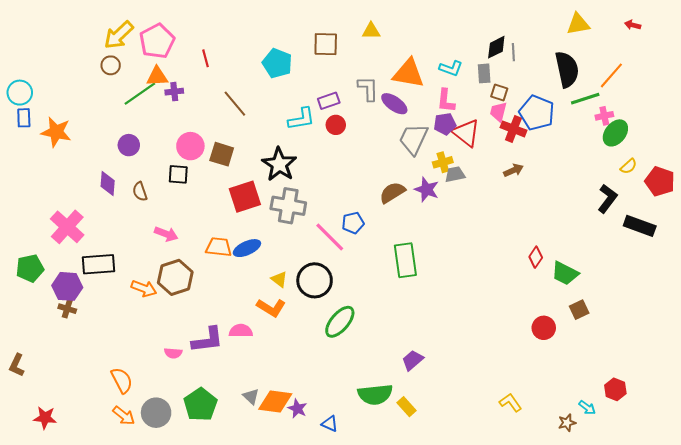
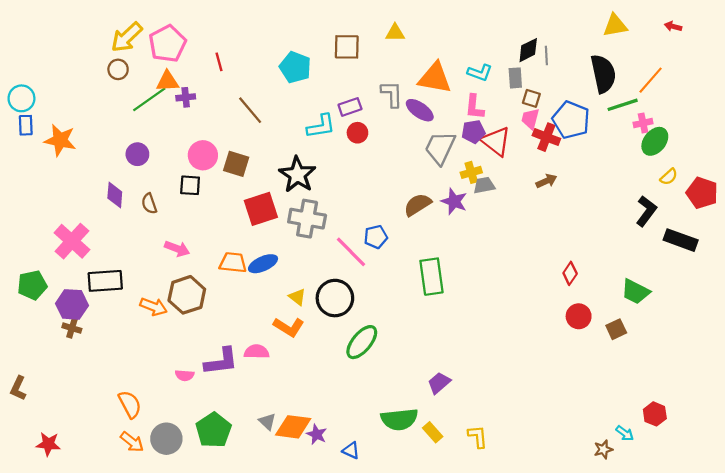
green trapezoid: (565, 273) -> (636, 292), moved
red circle: (544, 328) -> (579, 316), moved
yellow L-shape: (510, 403) -> (478, 437), moved, turned 30

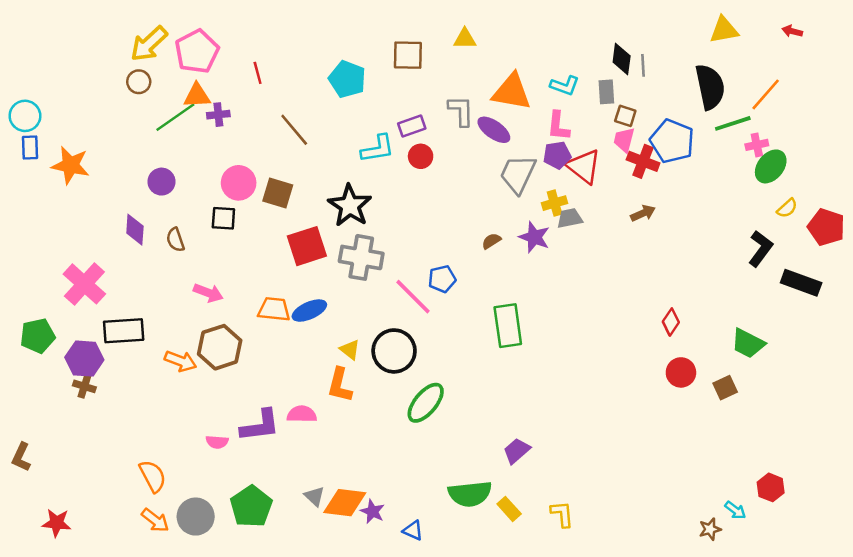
black diamond: (528, 50) -> (622, 59), turned -56
brown semicircle: (418, 205) -> (491, 241), size x0.6
orange L-shape: (289, 327) -> (340, 385), turned 72

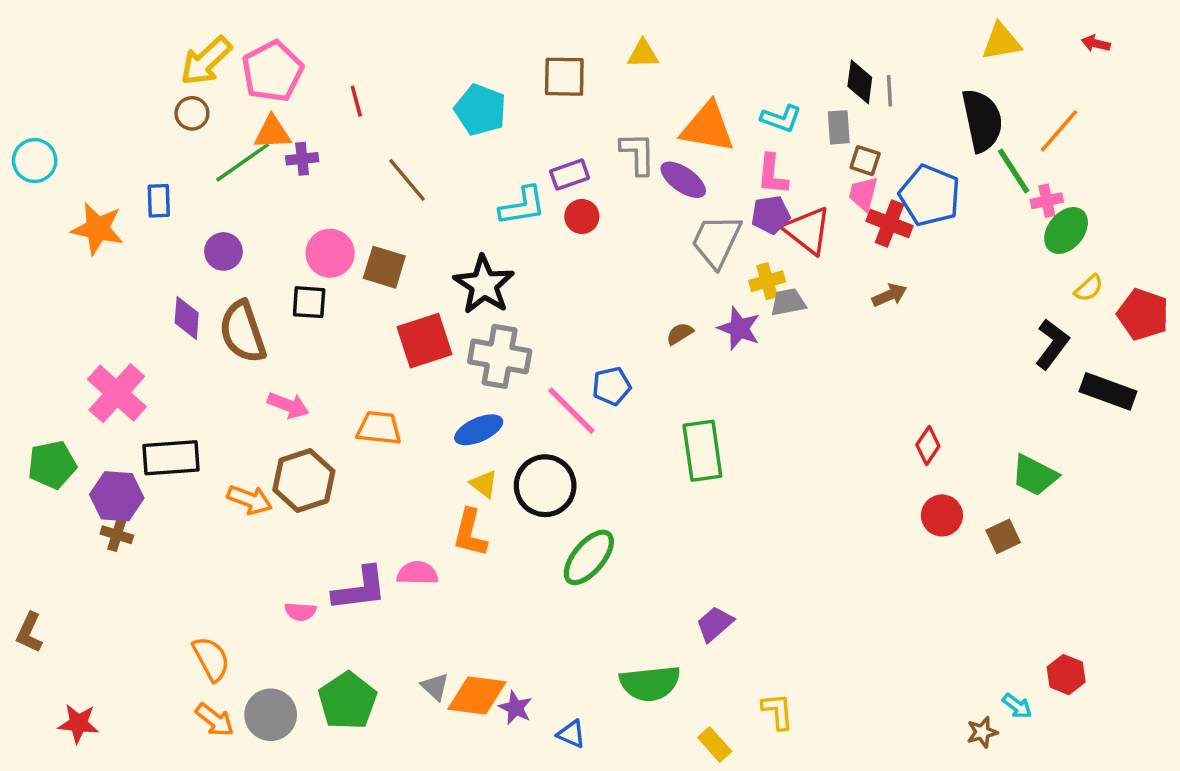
green line: (733, 123) -> (1014, 171), turned 75
blue rectangle: (30, 147) -> (159, 201), moved
brown semicircle: (175, 240) -> (243, 332), size x1.8
blue ellipse: (309, 311) -> (479, 430), moved
yellow rectangle: (509, 509) -> (715, 744), moved

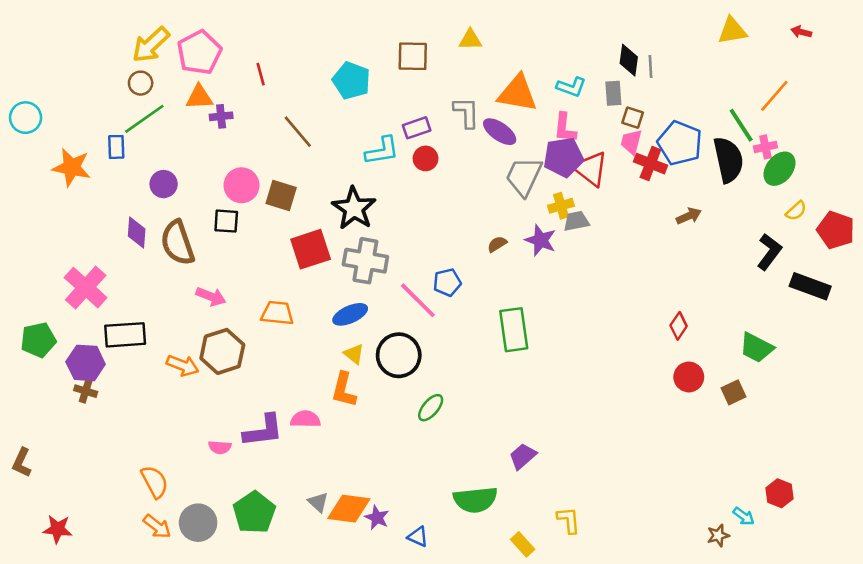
black semicircle: (982, 120) -> (728, 160), moved
green line: (243, 162) -> (144, 119), moved
purple pentagon: (771, 215) -> (564, 157), size x1.4
brown arrow: (890, 295) -> (689, 216), moved
green ellipse: (589, 557) -> (431, 408), size x0.7

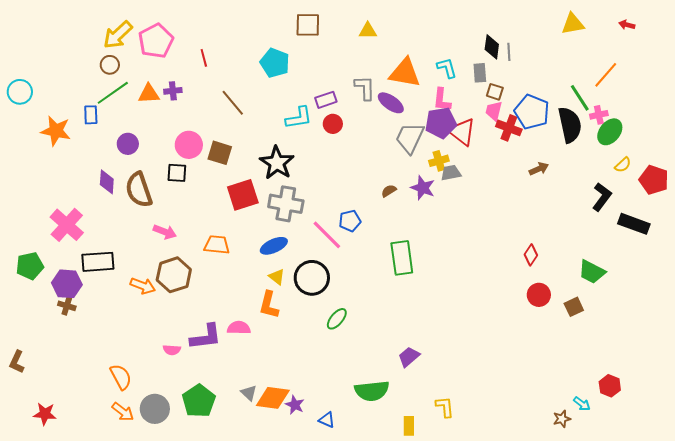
brown square: (413, 56) -> (308, 25), moved
cyan L-shape: (571, 87) -> (447, 68), turned -125
orange triangle: (199, 97) -> (149, 94), moved
yellow rectangle: (523, 544) -> (409, 426), turned 42

